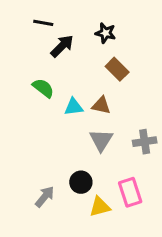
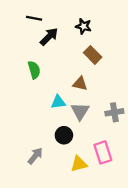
green semicircle: (43, 88) -> (34, 70), turned 36
cyan triangle: (74, 107) -> (58, 102), moved
black circle: (81, 182) -> (64, 135), moved

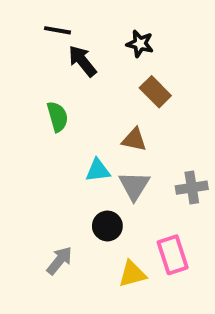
black arrow: (49, 37) -> (82, 61), turned -84

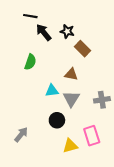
black star: (140, 44) -> (67, 31), moved
green semicircle: (57, 117) -> (30, 62), turned 35
gray arrow: (59, 261) -> (21, 135), moved

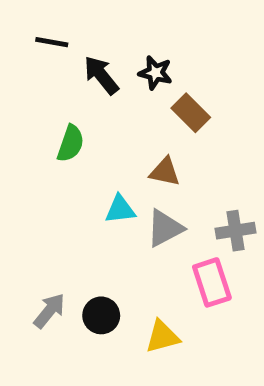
black line: (30, 16) -> (52, 42), moved
gray triangle: (71, 99) -> (165, 228), turned 30
black circle: (57, 120) -> (101, 315), moved
pink rectangle: (92, 136) -> (212, 282), moved

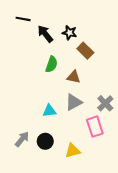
green semicircle: (71, 143) -> (52, 64), moved
cyan triangle: (120, 209) -> (49, 111), moved
gray cross: (235, 231) -> (105, 103), turned -35

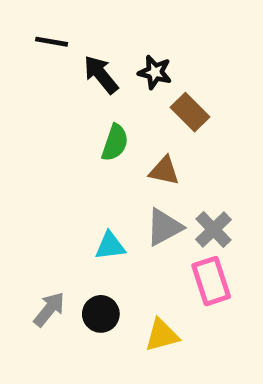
gray cross: (105, 103) -> (213, 229), moved

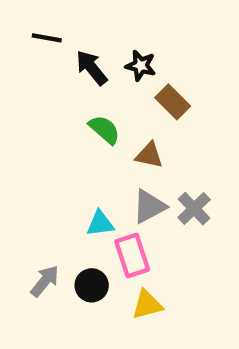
green semicircle: (115, 143) -> (104, 130), turned -68
pink rectangle: (211, 281) -> (132, 255), moved

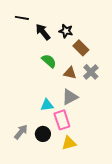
gray cross: (194, 209) -> (91, 72), moved

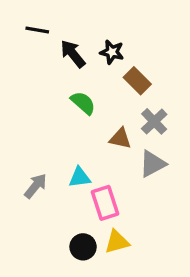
brown triangle: (70, 73) -> (120, 138), moved
gray triangle: (70, 97) -> (152, 164), moved
gray arrow: (21, 132) -> (36, 186), moved
black circle: (43, 134) -> (83, 247), moved

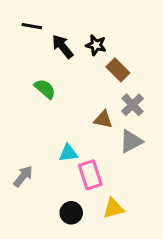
green semicircle: (83, 103) -> (45, 89), moved
gray arrow: (36, 186) -> (23, 176), moved
yellow triangle: (117, 242) -> (113, 208), moved

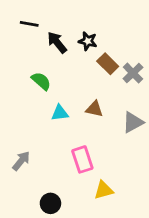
gray cross: (132, 105) -> (133, 73), moved
gray triangle: (131, 141) -> (133, 122), moved
cyan triangle: (68, 153) -> (60, 113), moved
black circle: (71, 213) -> (50, 203), moved

